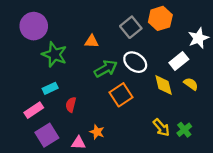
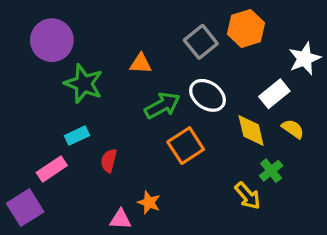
green cross: (184, 130) -> (271, 171), moved
purple square: (47, 135) -> (25, 208), moved

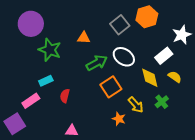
yellow arrow: (248, 196) -> (136, 105), moved
orange star: (149, 203) -> (119, 119), moved

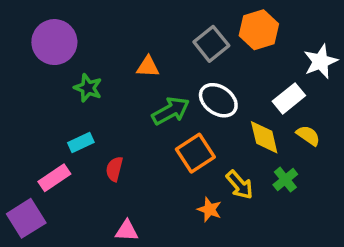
green star: (50, 50) -> (88, 88), size x0.7

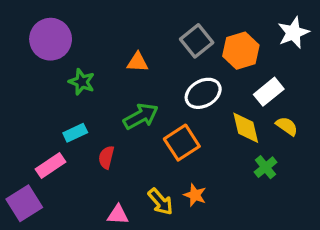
orange hexagon: (259, 30) -> (241, 51), moved
white star: (321, 61) -> (293, 33), moved
white ellipse: (218, 100) -> (203, 93), turned -64
green arrow: (171, 111) -> (141, 116), moved
yellow arrow: (239, 185) -> (160, 202), moved

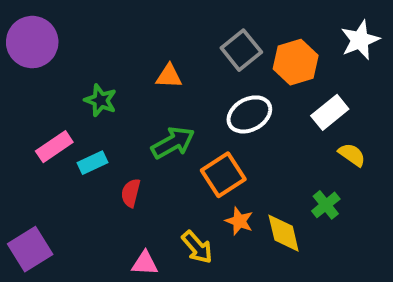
purple circle: (51, 39) -> (32, 42), moved
yellow diamond: (246, 128) -> (284, 233), moved
pink rectangle: (51, 166) -> (54, 147), moved
orange star: (195, 195) -> (239, 221), moved

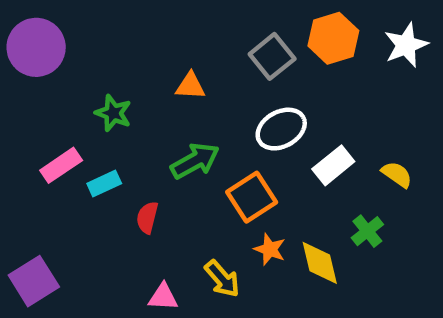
orange hexagon: (296, 62) -> (333, 38), moved
white rectangle: (330, 112) -> (333, 165), moved

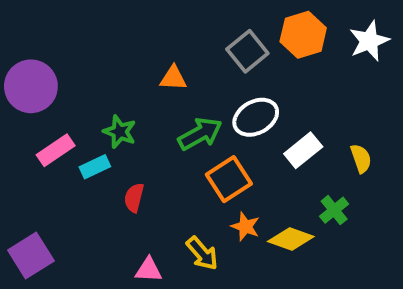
purple circle: (36, 47) -> (31, 86), moved
green star: (113, 113) -> (120, 132), moved
green arrow: (195, 161) -> (200, 134), moved
yellow semicircle: (397, 174) -> (361, 159), turned 36
yellow diamond: (320, 263) -> (291, 239), turned -57

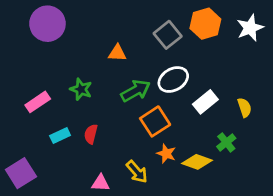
purple circle: (31, 86) -> (47, 24), moved
cyan rectangle: (95, 167) -> (60, 135), moved

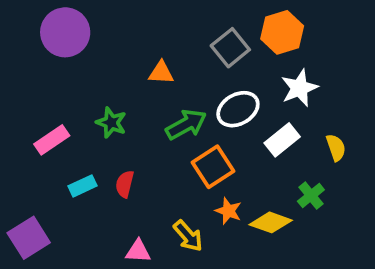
white star: (250, 28) -> (299, 88), moved

